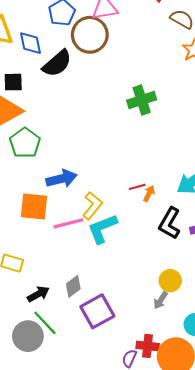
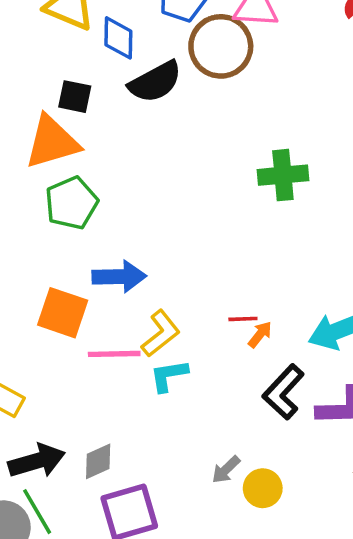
cyan L-shape: (102, 229) -> (169, 376), size x0.7
black arrow: (38, 294) -> (37, 461), size x1.4
gray arrow: (161, 300) -> (226, 470), moved

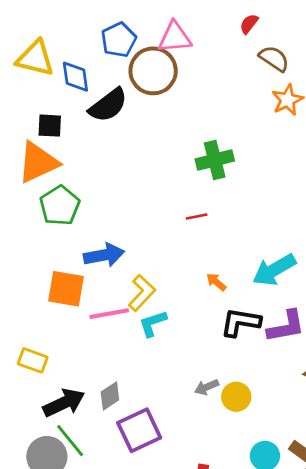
red line: (243, 319) -> (197, 217), moved
orange arrow: (260, 334) -> (216, 282), turned -80
black L-shape: (283, 392) -> (240, 322), turned 66
gray arrow: (226, 470) -> (207, 387), turned 30

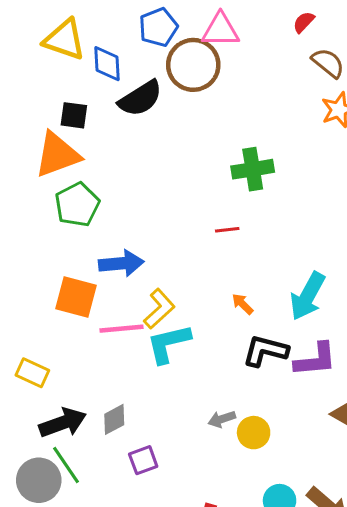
cyan arrow: (274, 270) -> (308, 296), turned -36
cyan L-shape: (153, 323) -> (168, 344), size x1.4
purple square: (139, 430) -> (143, 460), size x0.6

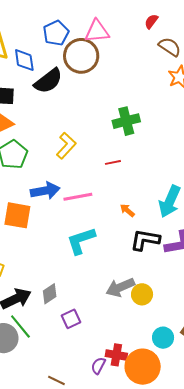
yellow L-shape: (159, 309) -> (66, 146), moved
pink line: (122, 329) -> (78, 197), moved
gray arrow: (222, 419) -> (120, 287), size x1.6

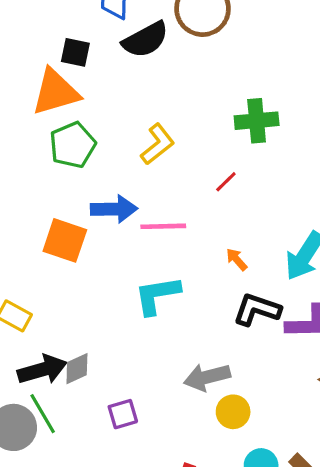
red line: (113, 162) -> (226, 182), turned -42
gray diamond: (50, 294) -> (77, 369), moved
yellow circle: (142, 294) -> (233, 412), moved

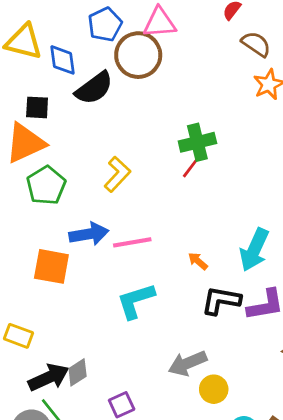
red line: (226, 182) -> (190, 168), moved

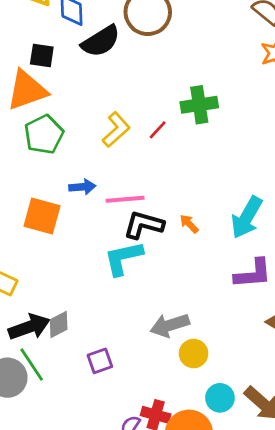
red line: (190, 168) -> (158, 130), moved
blue arrow: (89, 234) -> (82, 187), size x0.7
black L-shape: (221, 300) -> (144, 225), moved

